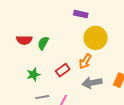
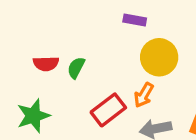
red rectangle: (63, 70) -> (108, 110), size x1.5
green star: (33, 75) -> (33, 116), moved, size x1.5

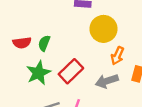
orange arrow: (144, 95) -> (117, 56), moved
green star: (33, 116) -> (38, 73), moved

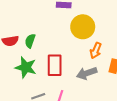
red rectangle: (71, 71) -> (55, 65), turned -45
green star: (38, 73) -> (26, 67), turned -30

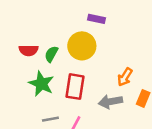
yellow circle: (83, 27) -> (82, 46), moved

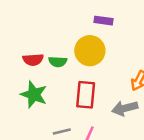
green semicircle: (51, 54) -> (58, 62), turned -112
green star: (41, 84) -> (34, 95), moved

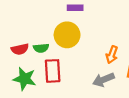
red rectangle: (86, 95) -> (53, 71), moved

